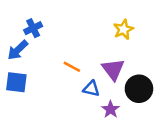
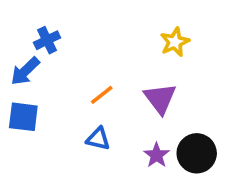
orange line: (72, 67) -> (102, 95), turned -66
blue triangle: (91, 89) -> (98, 139), moved
black circle: (139, 89) -> (197, 153), moved

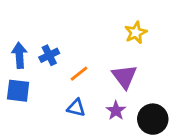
blue cross: (47, 40) -> (49, 55), moved
blue arrow: (25, 71) -> (19, 55), turned 130
purple star: (157, 155) -> (116, 111), moved

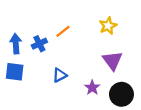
orange line: (79, 74) -> (63, 31), moved
purple triangle: (124, 77) -> (112, 61), moved
blue triangle: (76, 108) -> (60, 75), moved, turned -40

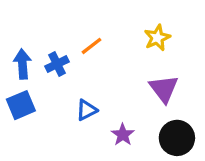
blue square: (15, 72) -> (21, 105), turned -30
purple star: (92, 88) -> (123, 135), moved

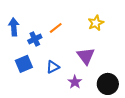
blue arrow: (22, 64) -> (14, 27), moved
purple triangle: (164, 89) -> (86, 56), moved
blue square: (21, 105) -> (24, 64), moved

